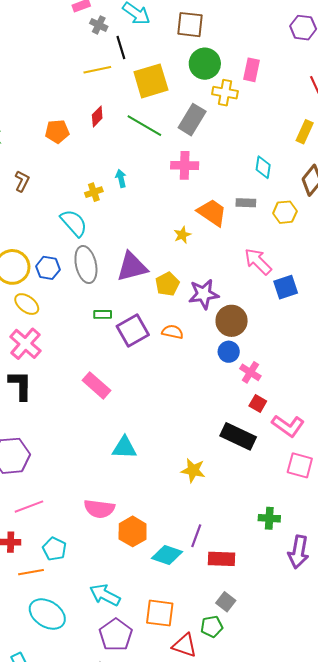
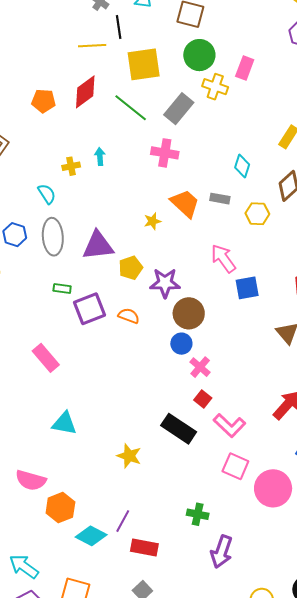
red diamond: (97, 117) -> (85, 92), size x1.6
cyan semicircle: (74, 223) -> (47, 194), size x0.7

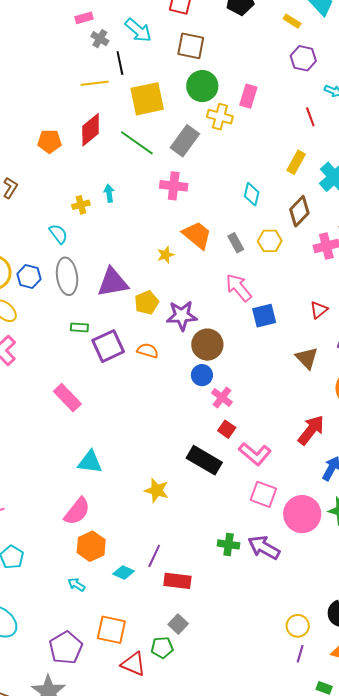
gray rectangle: (220, 199) -> (236, 243), moved, turned 54
pink semicircle: (31, 480) -> (77, 511), moved, turned -64
cyan diamond: (91, 536) -> (124, 573), size x0.7
purple arrow: (222, 552) -> (264, 547), moved, turned 104
cyan arrow: (24, 566) -> (76, 585), moved, size x0.6

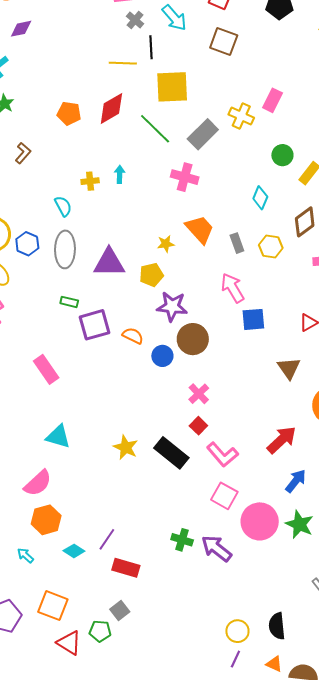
green circle: (202, 86) -> (282, 155), moved, size x0.7
yellow pentagon: (147, 303) -> (151, 275), moved
blue circle: (202, 375) -> (162, 356), moved
yellow star: (157, 490) -> (126, 447), moved

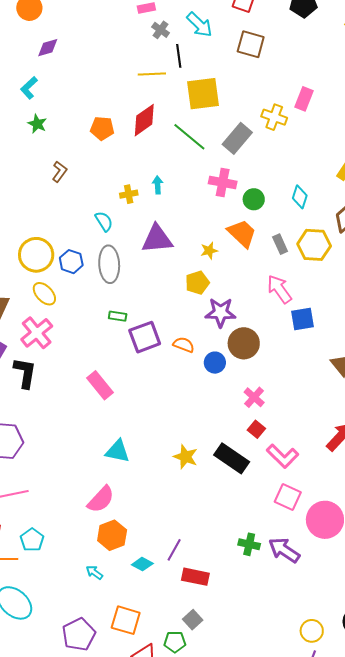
green circle: (282, 155) -> (254, 199), moved
yellow hexagon: (271, 247) -> (314, 245), size x1.4
purple triangle: (109, 263) -> (157, 239), moved

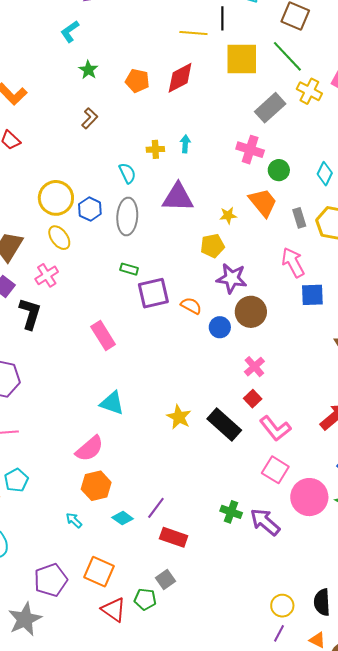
green star: (37, 124) -> (88, 70), moved
green line: (189, 137) -> (287, 56), moved
pink cross: (37, 333) -> (47, 275), size x0.7

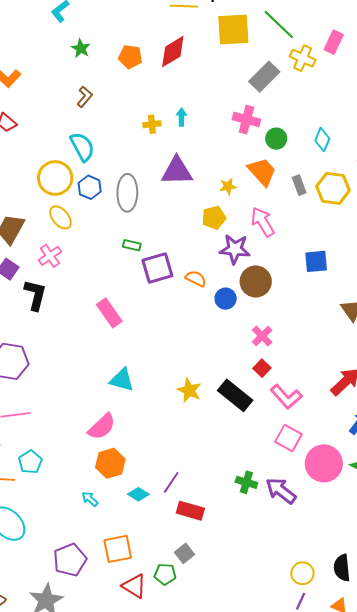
cyan semicircle: (127, 173) -> (82, 147), moved, size x1.4
pink arrow: (293, 262) -> (263, 222), moved
orange square: (99, 572) -> (118, 549), turned -32

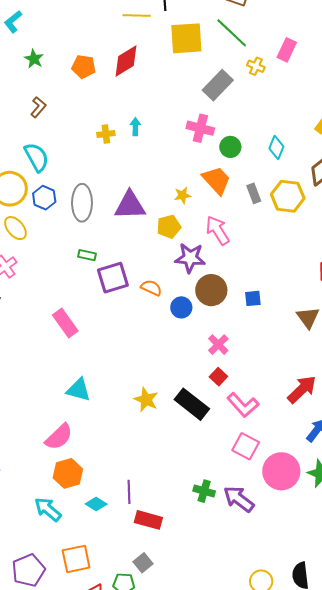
yellow cross: (303, 58) -> (256, 66), size x0.7
purple triangle: (177, 171) -> (130, 205), moved
blue square: (316, 261) -> (253, 298), moved, size x0.7
purple line: (171, 482) -> (129, 492), turned -35
cyan arrow: (90, 499) -> (48, 509), size x1.6

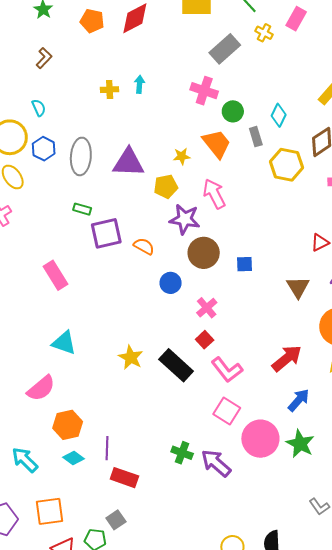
cyan semicircle: (36, 157) -> (39, 108), size x0.6
gray rectangle: (254, 193) -> (256, 137), moved
blue circle: (181, 307) -> (171, 283), moved
orange hexagon: (68, 473) -> (68, 425), moved

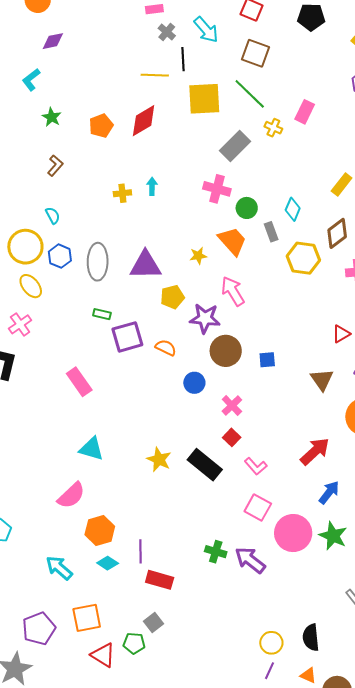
orange pentagon: (92, 21) -> (101, 126), turned -30
yellow pentagon: (166, 186) -> (172, 297), moved
pink L-shape: (227, 370) -> (256, 466), size x0.7

